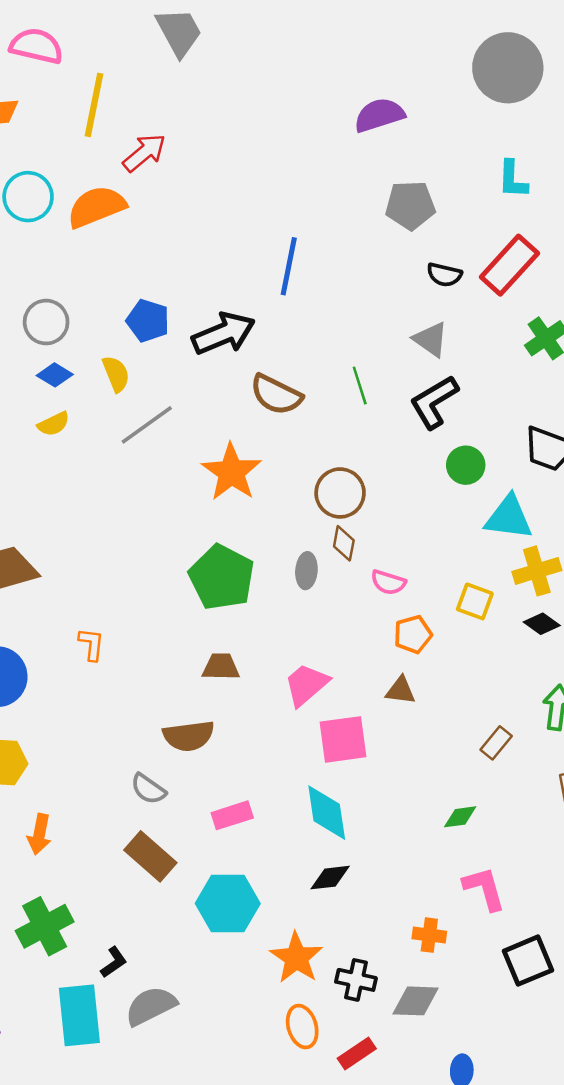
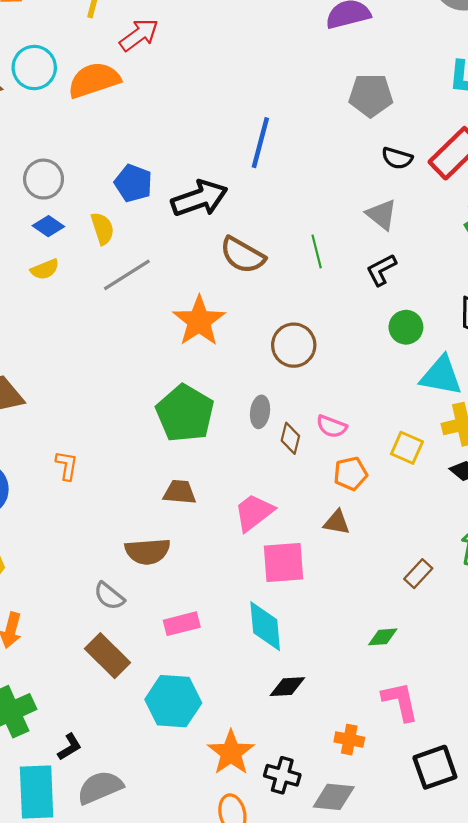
black L-shape: (434, 402) -> (381, 270), size x0.7
brown diamond: (344, 543) -> (290, 438), moved
black diamond: (330, 878) -> (287, 687), moved

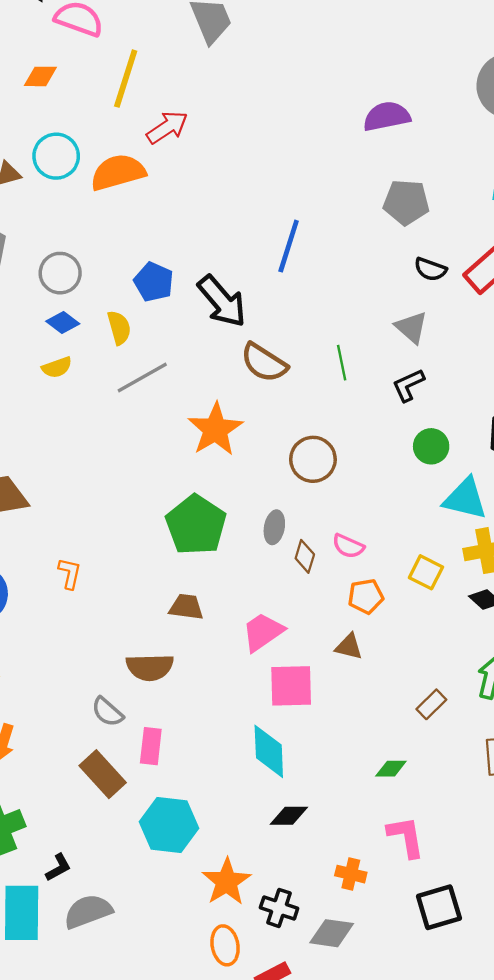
black arrow: (199, 198) -> (222, 301), turned 66
pink rectangle: (182, 624) -> (151, 746), moved, turned -72

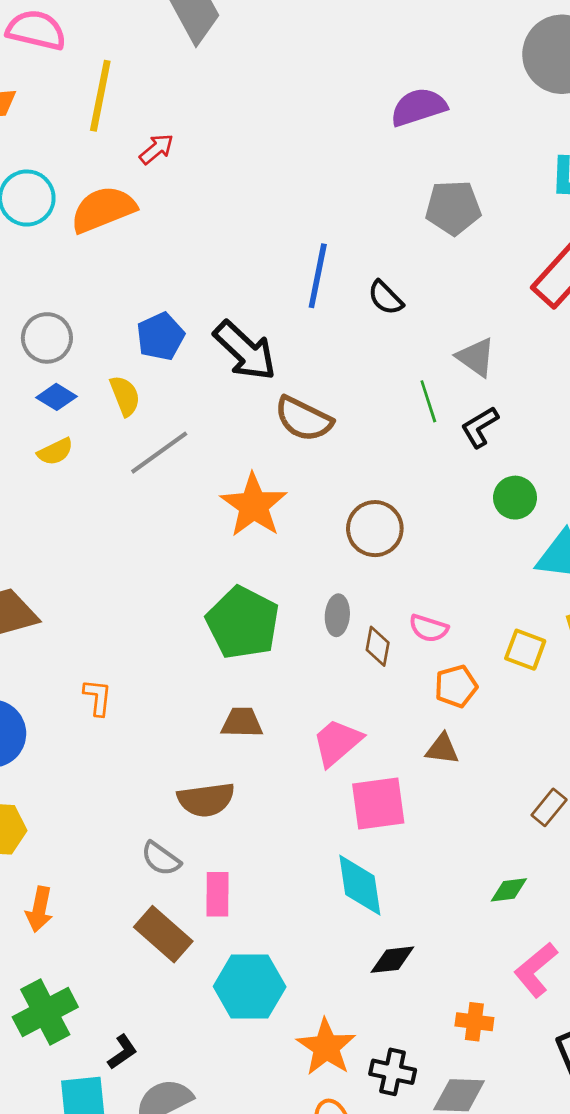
red arrow: (167, 127) -> (156, 149), size x0.7
black semicircle: (430, 269) -> (386, 298), moved, turned 32
blue pentagon: (154, 282) -> (160, 336), turned 30
green line: (342, 363) -> (428, 401), moved
pink L-shape: (406, 837) -> (536, 970), turned -114

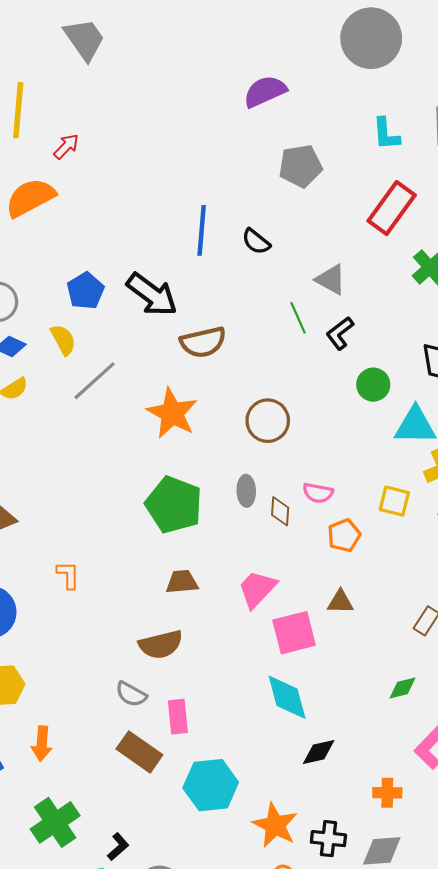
brown semicircle: (304, 419) -> (203, 342), turned -33
brown triangle: (442, 749) -> (340, 602), moved

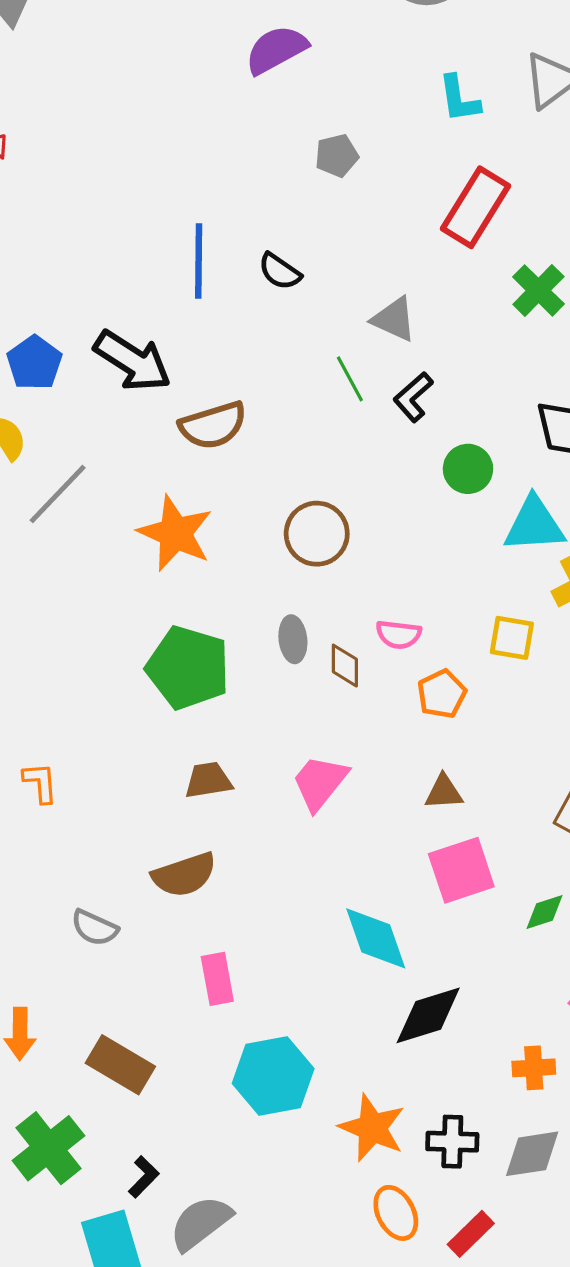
gray pentagon: (300, 166) -> (337, 156), size x0.7
pink square: (294, 633) -> (461, 870), moved
gray semicircle: (131, 694) -> (95, 928), moved
brown rectangle: (139, 752) -> (120, 1065), moved
black diamond: (319, 752) -> (428, 1015), size x1.4

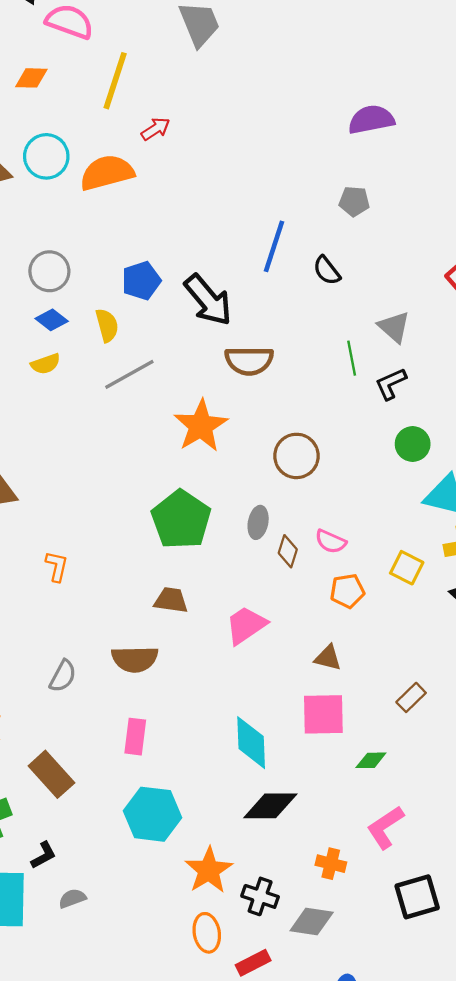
gray pentagon: (337, 156) -> (354, 201), moved
gray semicircle: (95, 928) -> (63, 676), turned -104
gray semicircle: (201, 1223) -> (72, 898), size x0.6

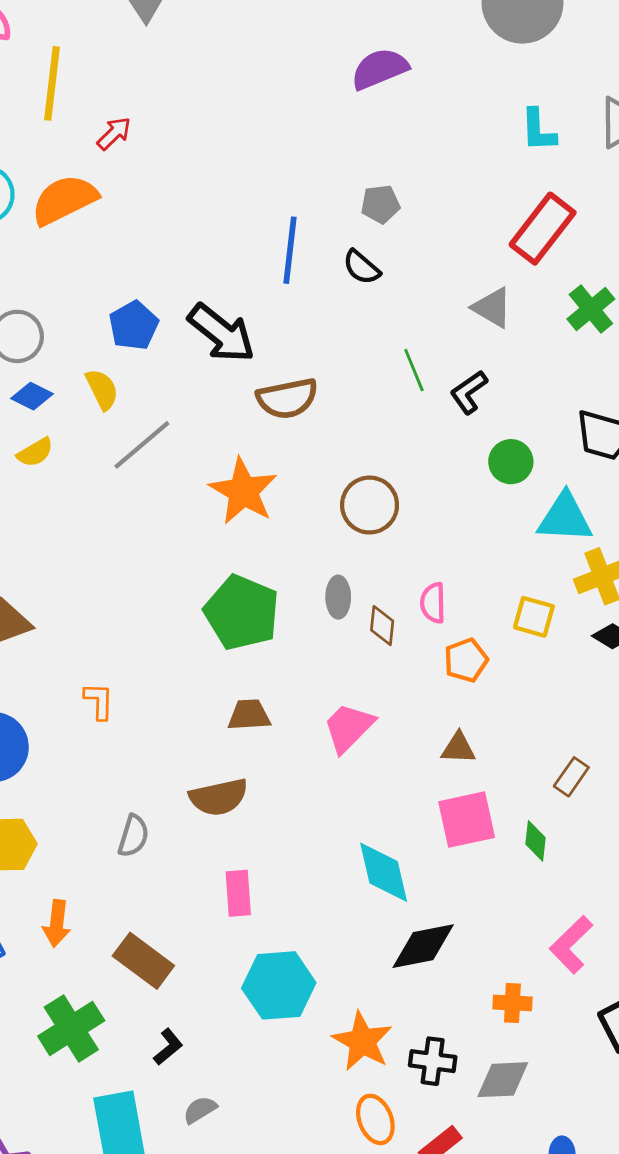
gray pentagon: (354, 201) -> (380, 204), moved
gray triangle: (394, 327) -> (492, 308), moved
pink semicircle: (331, 541) -> (433, 603), turned 76
green diamond: (371, 760) -> (536, 841), moved, turned -72
black L-shape: (44, 855) -> (168, 1047), moved

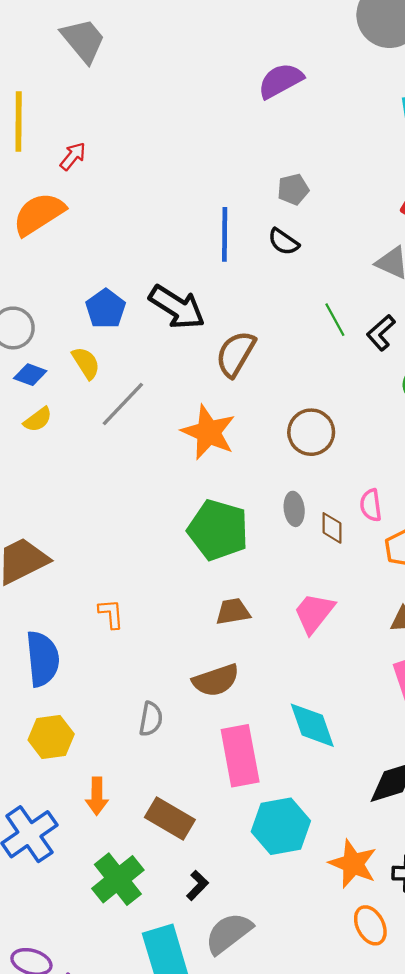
brown semicircle: (287, 398) -> (236, 354), turned 138
cyan diamond: (384, 872) -> (312, 725), moved
pink rectangle: (238, 893) -> (240, 756), size x1.6
gray semicircle: (200, 1110) -> (229, 933), size x1.8

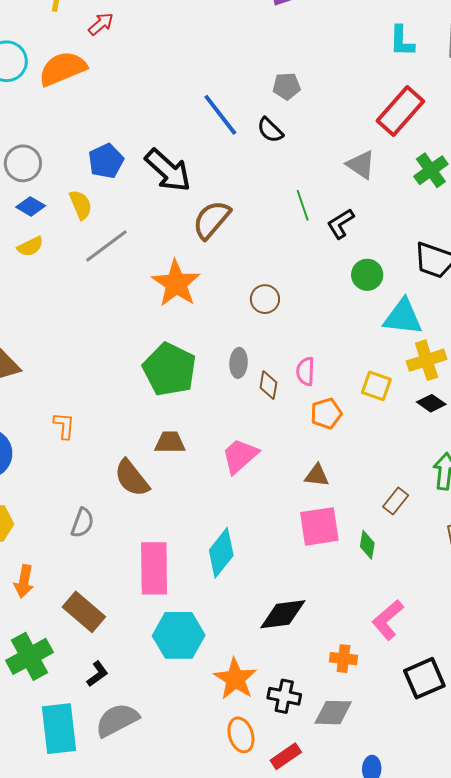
blue line: (225, 234) -> (220, 115), turned -48
brown circle: (311, 432) -> (265, 299), size x0.7
brown semicircle: (216, 680) -> (132, 478), moved, turned 60
cyan diamond: (312, 725) -> (221, 553), turned 48

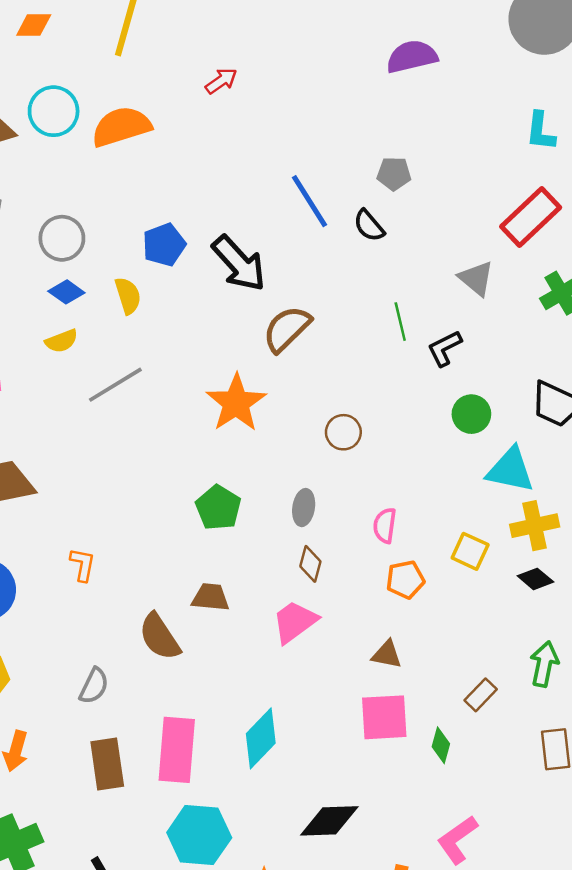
red arrow: (101, 24) -> (221, 81), moved
gray line: (106, 246) -> (115, 385), moved
green pentagon: (169, 369) -> (218, 508), size x0.7
brown diamond: (268, 385) -> (310, 564), moved
brown rectangle: (84, 612) -> (107, 764), moved, turned 36

